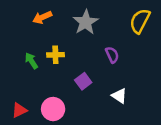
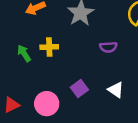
purple semicircle: (112, 55) -> (108, 47), turned 112
purple square: (83, 81) -> (79, 89), moved

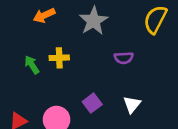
white triangle: (116, 90) -> (132, 104), turned 36

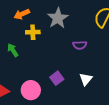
yellow cross: (59, 58) -> (33, 32), moved

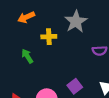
orange arrow: (22, 14) -> (26, 17), moved

